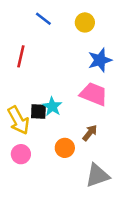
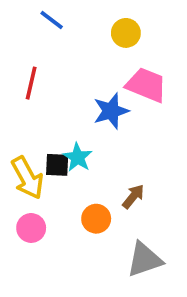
blue line: (43, 19) -> (52, 20), moved
blue star: (100, 60) -> (111, 111), moved
pink trapezoid: (94, 94) -> (146, 85), moved

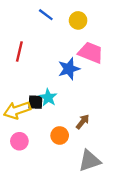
blue line: (52, 20) -> (46, 15), moved
yellow arrow: (27, 178) -> (17, 110), turned 100

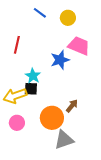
cyan star: (48, 98) -> (33, 76), moved
orange circle: (60, 135) -> (52, 118), size x1.5
gray triangle: (90, 161) -> (64, 140), moved

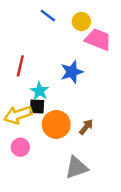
red line: (17, 45) -> (20, 66), moved
pink trapezoid: (79, 46) -> (98, 39), moved
orange circle: (52, 118) -> (56, 124), moved

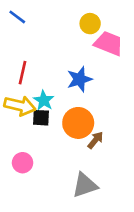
blue line: (48, 16) -> (17, 17), moved
yellow arrow: (18, 115) -> (20, 106), moved, turned -148
orange circle: (56, 124) -> (78, 123), moved

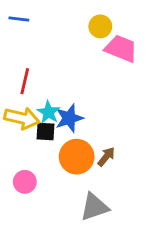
blue line: (17, 17) -> (19, 19), turned -30
blue star: (79, 79) -> (69, 118), moved
orange circle: (78, 123) -> (77, 157), moved

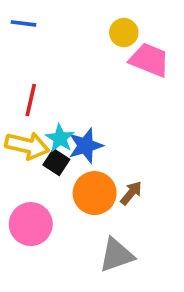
black square: (46, 132) -> (56, 162), turned 30
pink circle: (25, 182) -> (31, 224), size x1.5

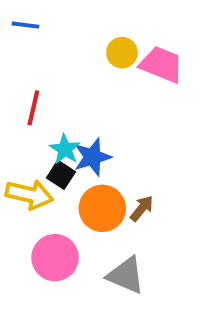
yellow circle: (124, 33) -> (122, 53), moved
yellow arrow: (27, 146) -> (29, 195), moved
pink circle: (31, 224) -> (55, 258), moved
gray triangle: (116, 255) -> (126, 275), turned 42

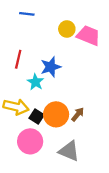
blue line: (25, 25) -> (27, 14), moved
blue star: (92, 157) -> (51, 67), moved
black square: (61, 175) -> (37, 117), moved

